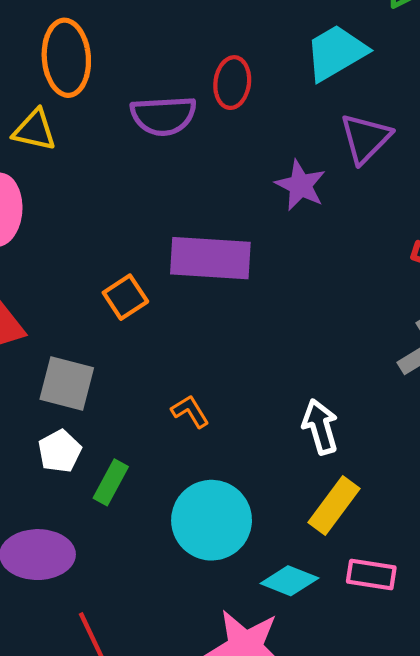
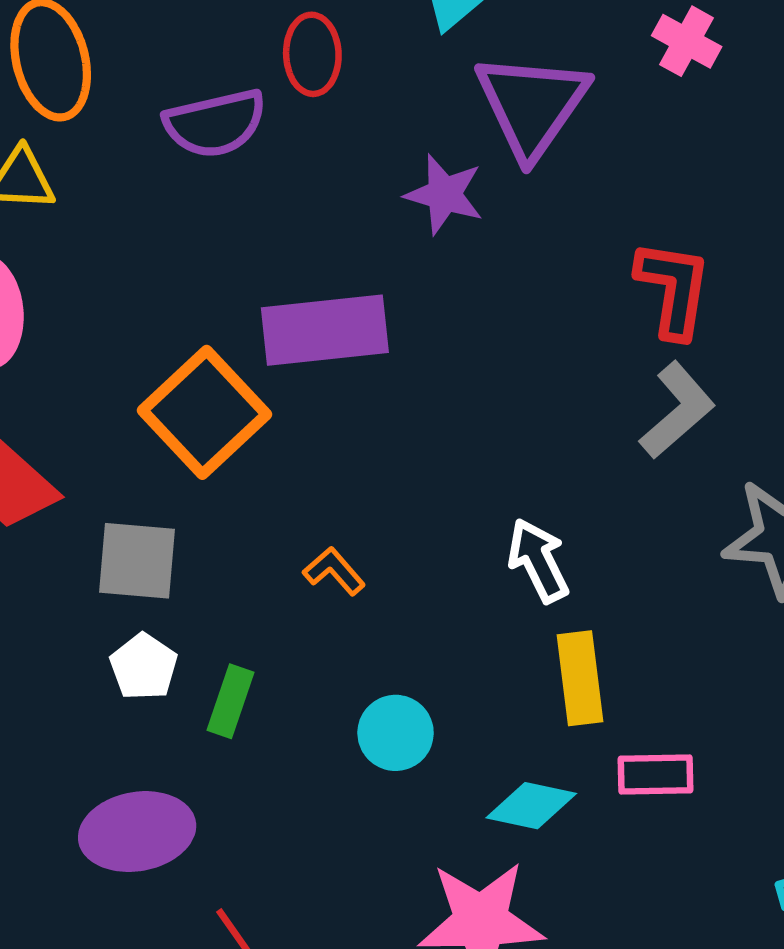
purple triangle: (365, 138) -> (532, 105), size x1.4
orange square: (125, 297) -> (204, 412), size x1.8
yellow rectangle: (334, 506) -> (580, 678), turned -34
cyan circle: (212, 520) -> (396, 733), size x0.6

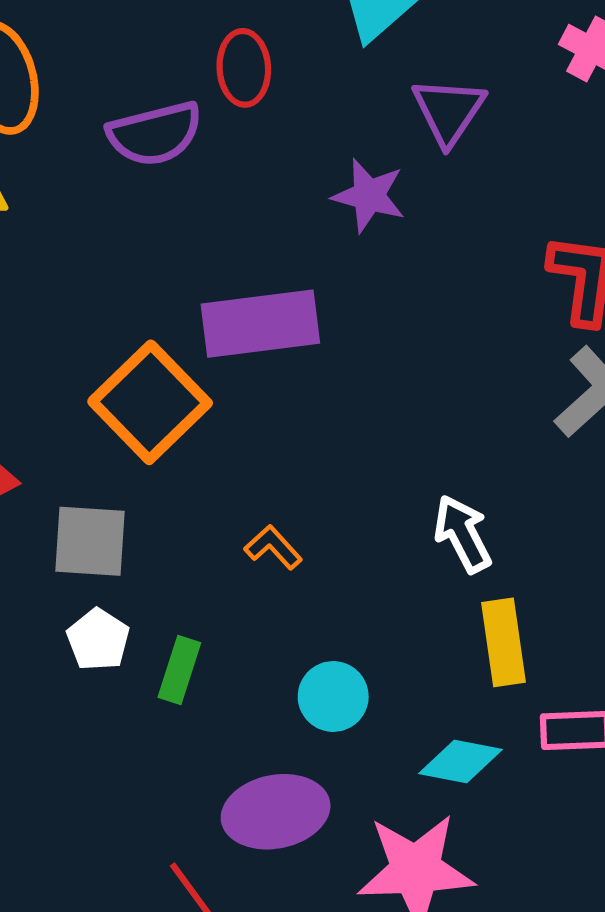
purple triangle: (532, 105) -> (449, 111), size x0.7
purple ellipse: (137, 832) -> (276, 812), moved

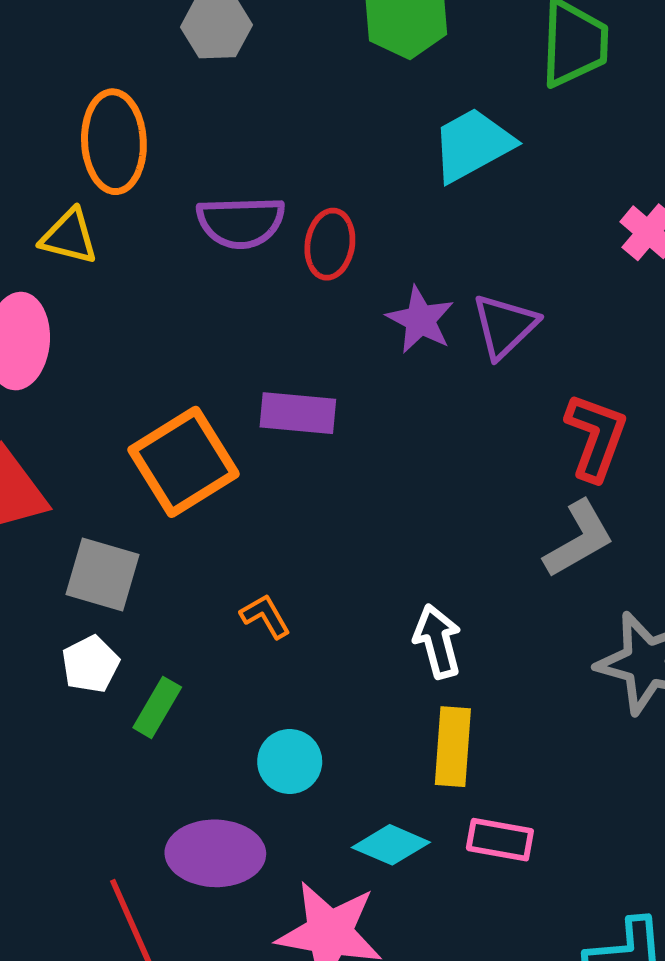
red ellipse: (244, 68) -> (330, 244), moved
purple triangle: (449, 111) -> (505, 326), moved
purple rectangle: (260, 324) -> (298, 413), size x0.7

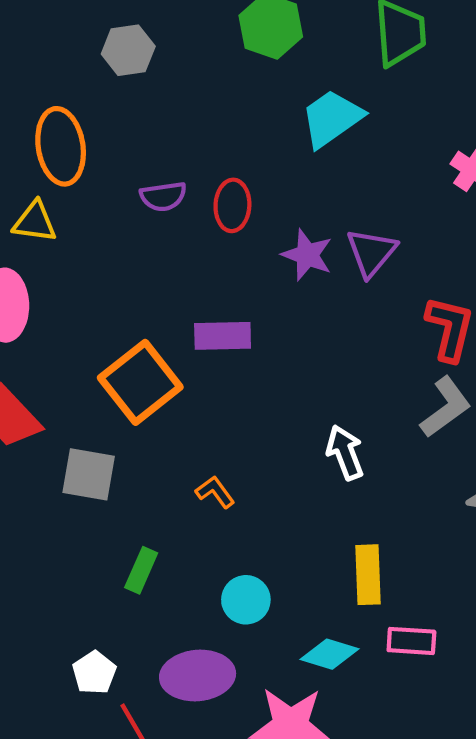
purple semicircle: (241, 222) -> (163, 196), size x0.7
white arrow: (438, 641) -> (345, 453), moved
white pentagon: (90, 664) -> (94, 673), moved

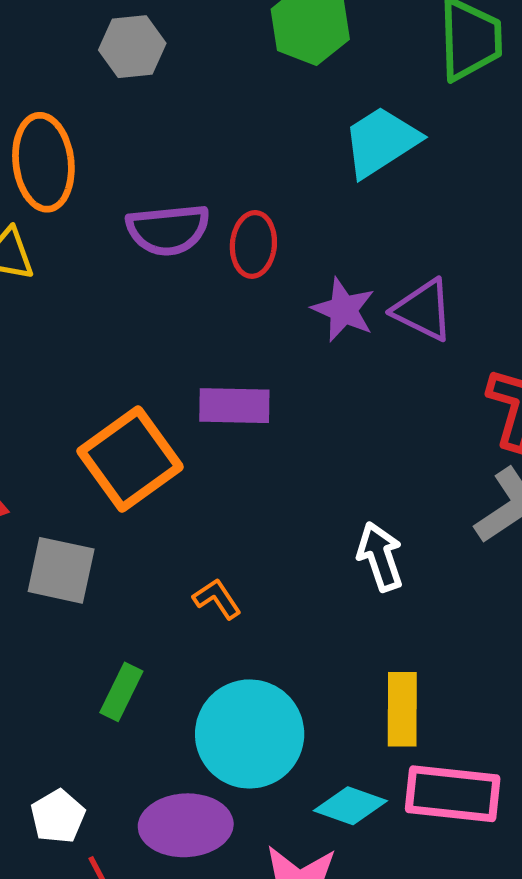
purple semicircle: (163, 196) -> (168, 230), size x1.4
purple triangle: (371, 252) -> (423, 310), turned -46
cyan circle: (246, 600) -> (250, 734), size x1.8
pink rectangle: (411, 641) -> (453, 794), size x1.5

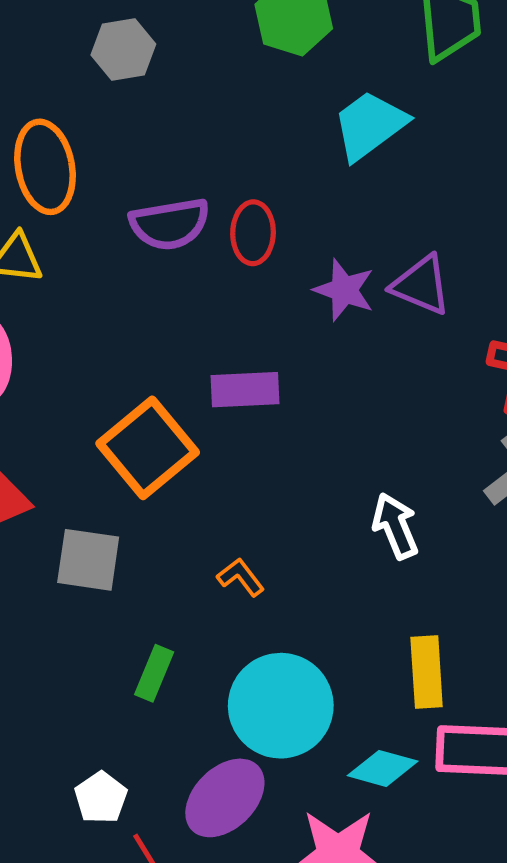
purple ellipse: (186, 825) -> (225, 798), turned -38

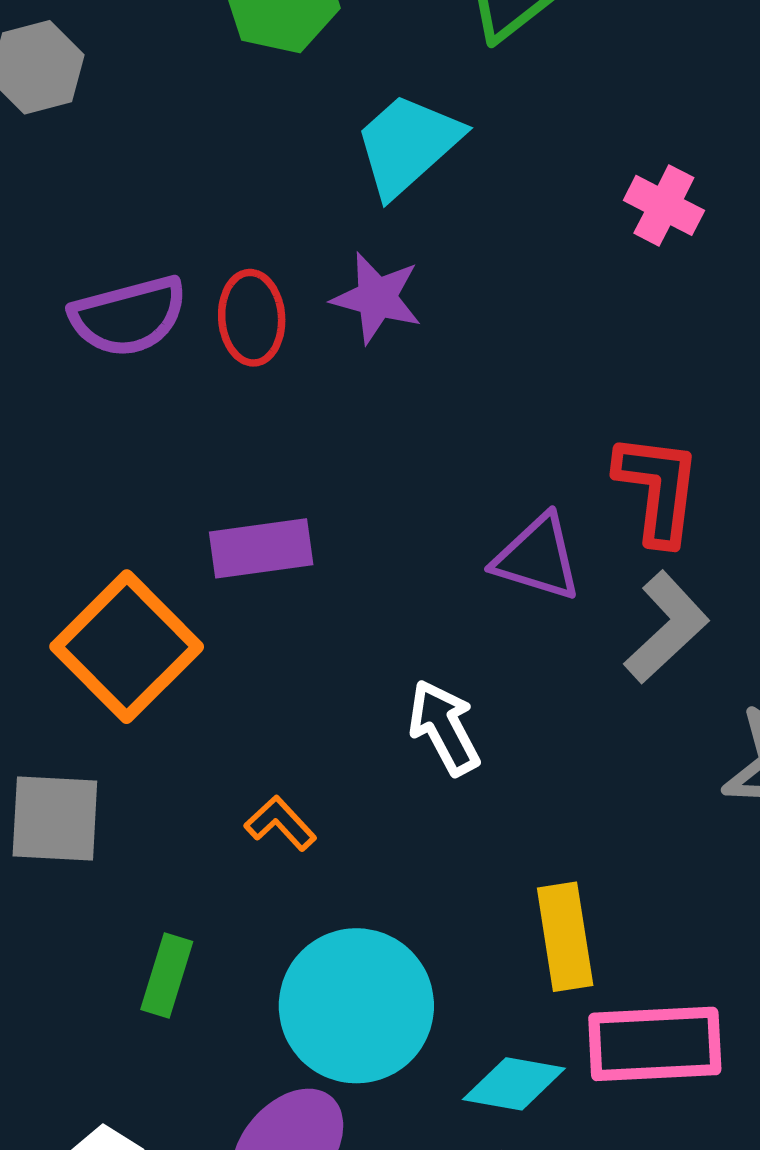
purple triangle: (421, 285) -> (537, 558), moved
purple star: (344, 290) -> (377, 298), moved
white arrow: (395, 526) -> (444, 728), moved

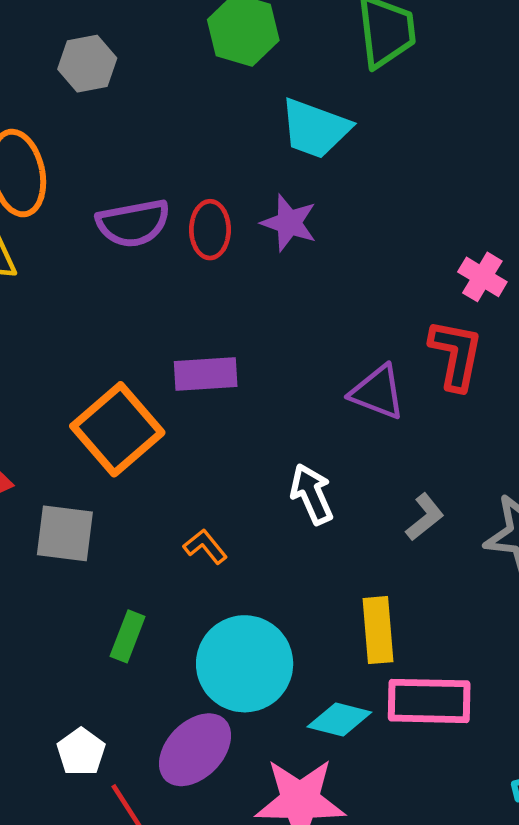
cyan trapezoid: (408, 145) -> (315, 129), turned -122
pink cross: (664, 205) -> (482, 277), moved
gray L-shape: (667, 627) -> (425, 517), moved, size x0.7

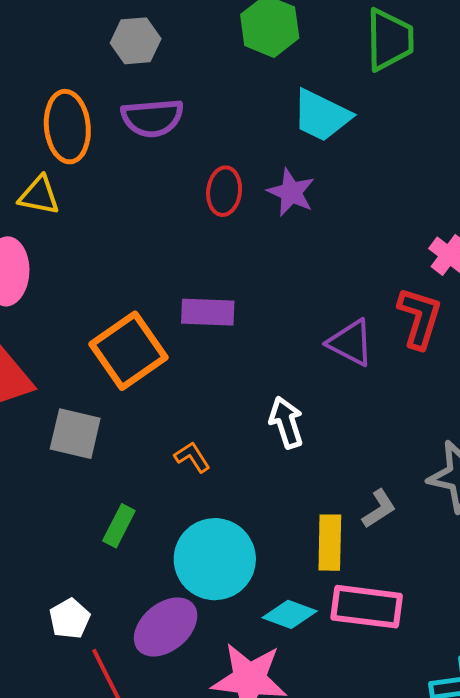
purple semicircle: (133, 223) -> (152, 118), moved
gray L-shape: (425, 517) -> (379, 509), moved

